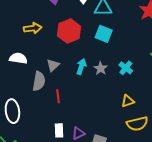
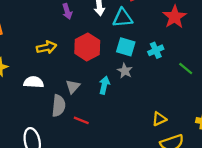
gray star: (101, 68) -> (125, 71), moved
cyan cross: (126, 68) -> (156, 50), moved, turned 32
red line: (58, 96) -> (81, 120), turned -56

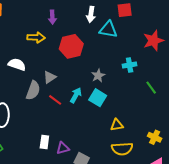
purple arrow: (67, 11) -> (52, 17), moved
cyan square: (126, 47) -> (98, 98), moved
cyan arrow: (104, 85) -> (76, 95), moved
red line: (81, 120) -> (55, 100), moved

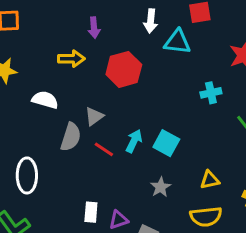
gray star: (98, 76) -> (161, 187), moved
yellow triangle: (117, 125) -> (210, 180), moved

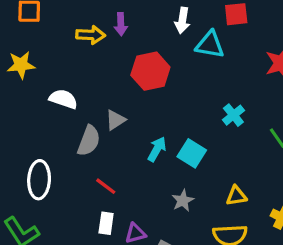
yellow arrow: (71, 59) -> (91, 35), moved
cyan cross: (211, 93) -> (233, 115), moved, turned -30
red line: (104, 149) -> (106, 186), moved

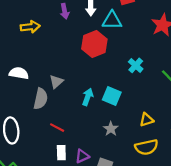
purple arrow: (121, 24) -> (65, 11), moved
red hexagon: (150, 71) -> (94, 44), moved

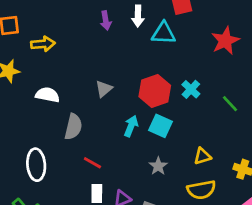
yellow arrow: (30, 27) -> (43, 44), moved
red hexagon: (94, 44) -> (155, 91), moved
gray triangle: (56, 82) -> (104, 89), moved

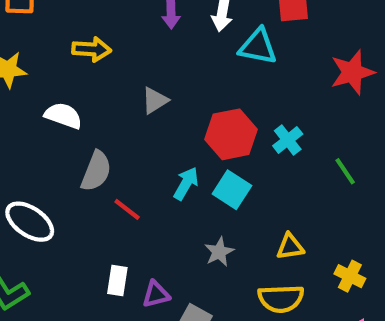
yellow arrow: (43, 44) -> (92, 49), moved
gray triangle: (104, 89) -> (155, 100), moved
red line: (92, 163) -> (127, 209), moved
white ellipse: (36, 165) -> (30, 222), turned -60

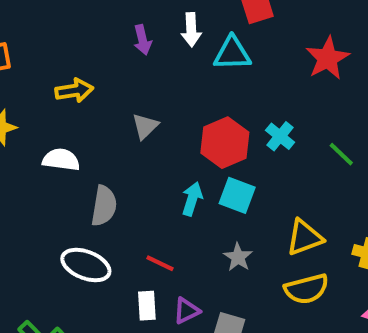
red line: (127, 209) -> (160, 263), moved
white ellipse: (30, 222) -> (86, 265), moved
yellow triangle: (290, 247) -> (304, 237), size x1.4

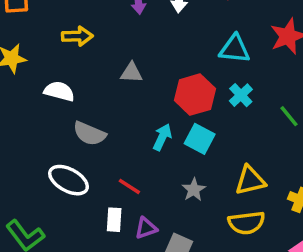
cyan triangle: (232, 53) -> (235, 49), moved
gray triangle: (145, 126) -> (132, 73), turned 40
gray semicircle: (104, 206) -> (89, 134), turned 96

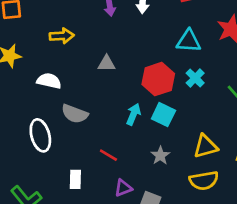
white ellipse: (69, 180) -> (40, 135), moved, turned 48
white rectangle: (114, 220) -> (75, 179), moved

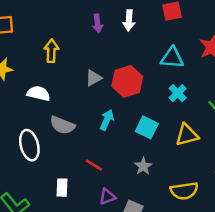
yellow arrow: (62, 36) -> (51, 51), turned -85
gray triangle: (107, 64) -> (94, 78), turned -30
red hexagon: (158, 79) -> (127, 81), moved
cyan arrow: (133, 114) -> (107, 120), moved
yellow triangle: (205, 146) -> (187, 135), moved

